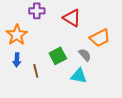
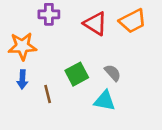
orange star: (17, 35) -> (22, 46), turned 30
orange trapezoid: (100, 38) -> (133, 21), moved

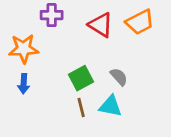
brown line: (48, 94) -> (81, 108), moved

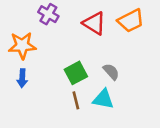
purple cross: (52, 15) -> (48, 14), turned 30

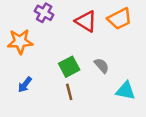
blue arrow: (22, 78) -> (25, 85), moved, turned 35
cyan triangle: (103, 99) -> (125, 91), moved

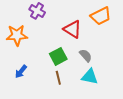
red triangle: (86, 21) -> (72, 29), moved
cyan triangle: (125, 91) -> (90, 77), moved

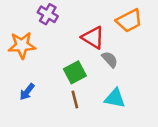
gray semicircle: (86, 55) -> (110, 59), moved

